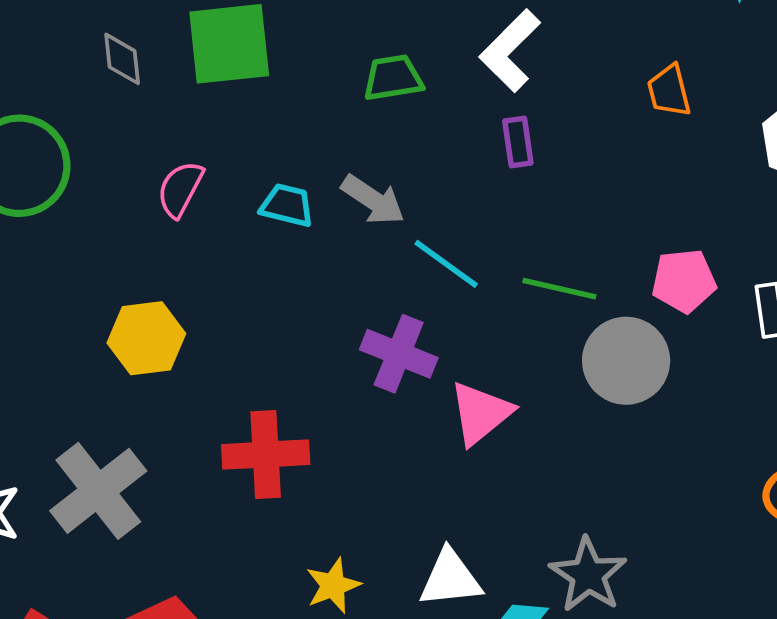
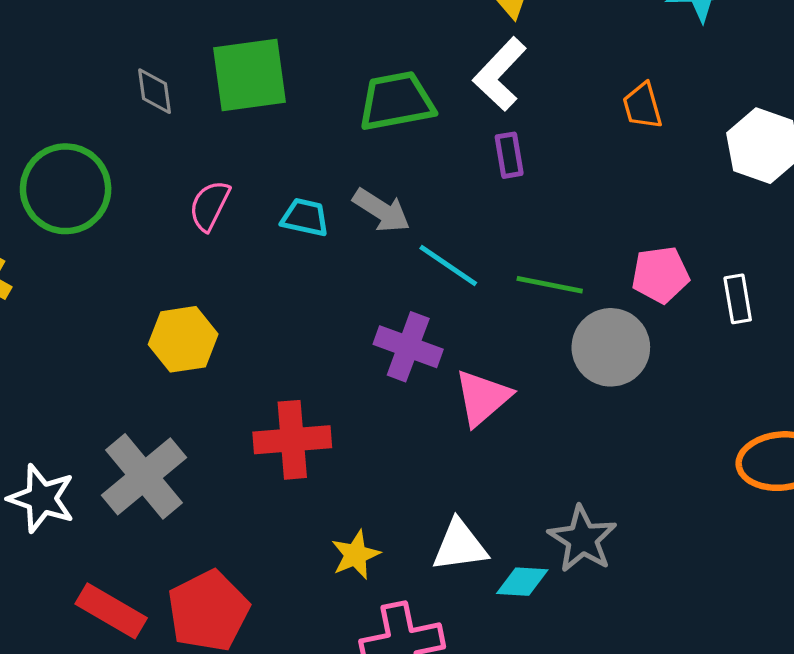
green trapezoid: (393, 78) -> (396, 101), size x1.4

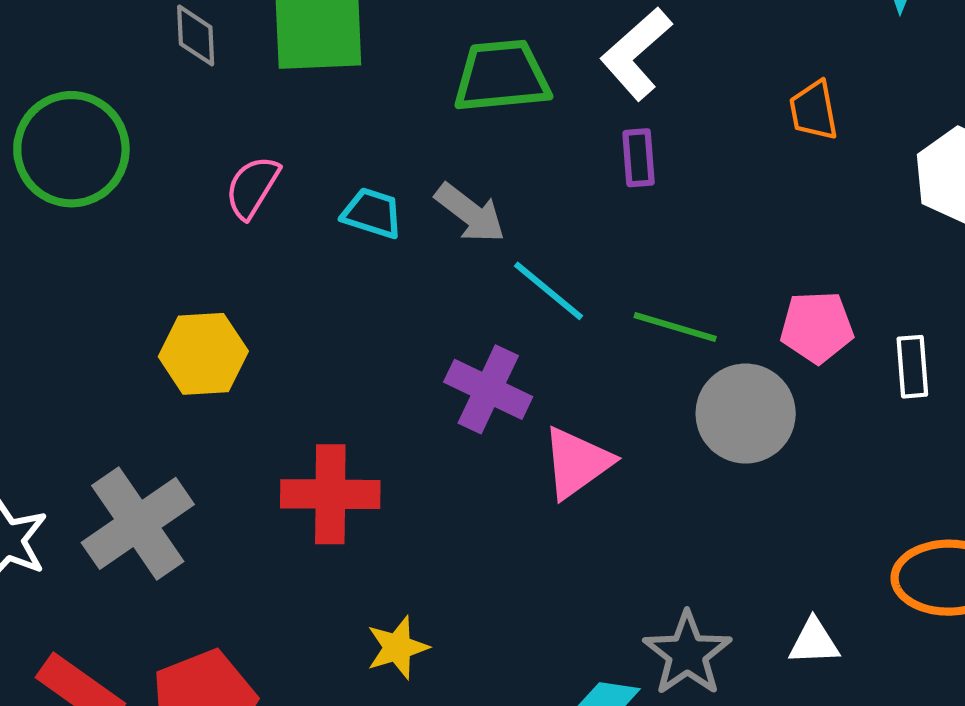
white triangle: (460, 546) -> (814, 642), moved, size x0.7

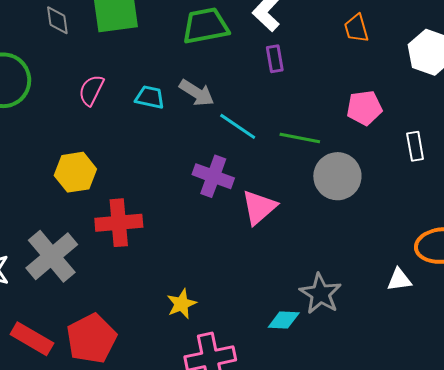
pink pentagon: (817, 327) -> (364, 108), moved
red cross: (330, 494) -> (119, 223), moved
white triangle: (814, 642) -> (399, 280), moved

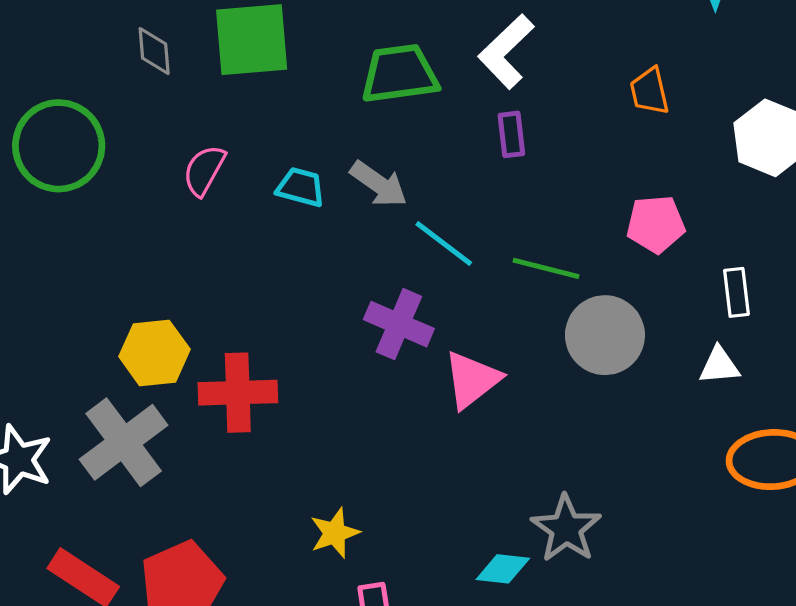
yellow hexagon: (75, 172) -> (154, 353), moved
white triangle: (399, 280) -> (719, 366), moved

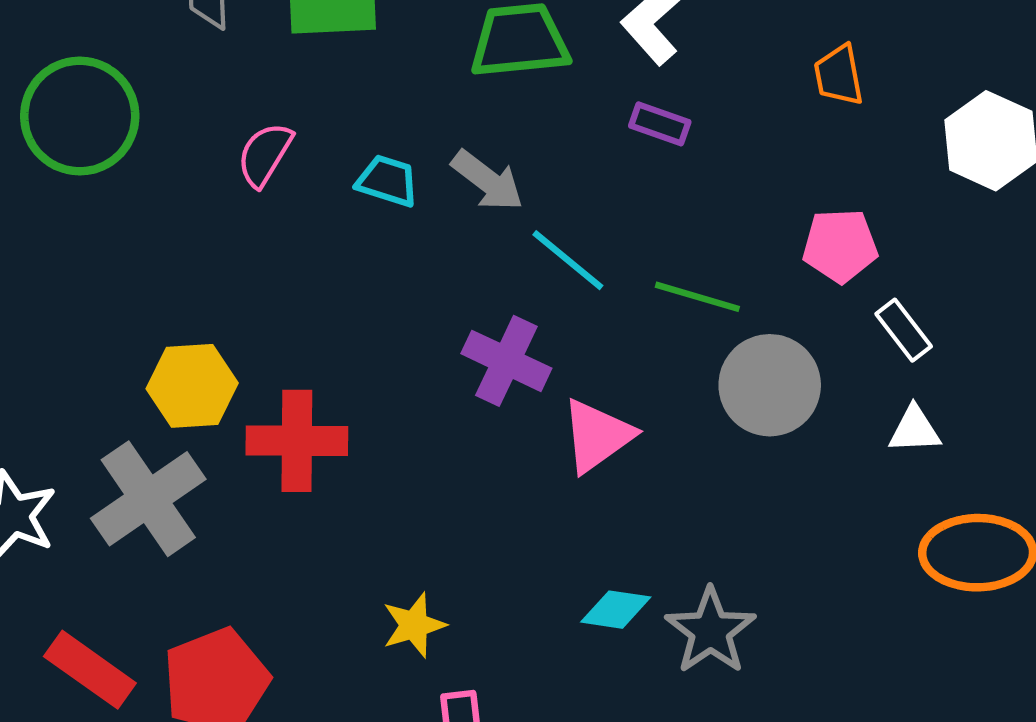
purple rectangle: (511, 134) -> (660, 124), turned -66
white rectangle: (736, 292) -> (904, 330), moved, turned -33
cyan diamond: (503, 569) -> (616, 610), moved

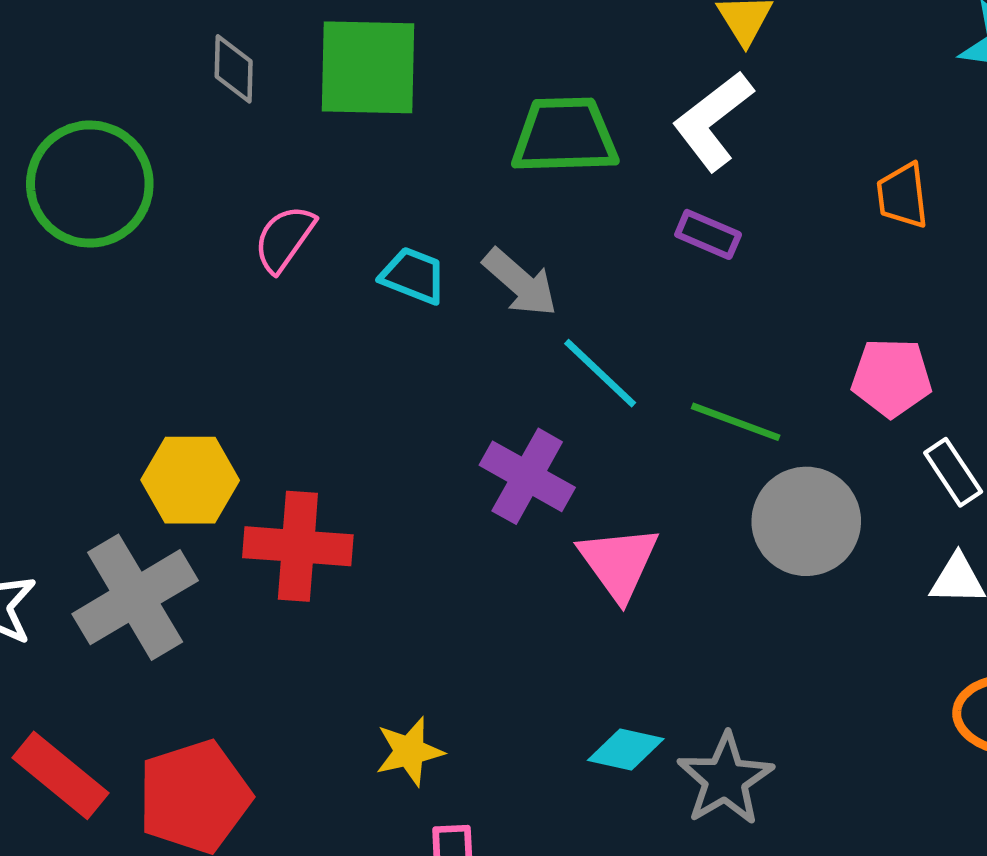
pink triangle: (597, 436) -> (619, 563), turned -34

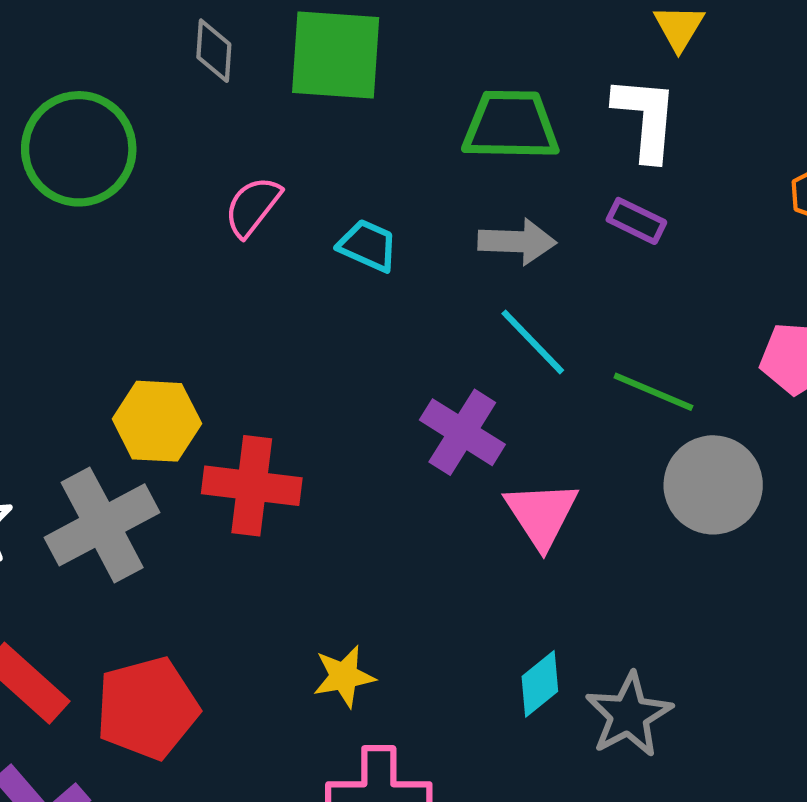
white L-shape: (713, 121) -> (646, 118), turned 130
gray arrow: (520, 283) -> (517, 242), moved, turned -42
cyan diamond: (626, 750) -> (540, 684), turned -54

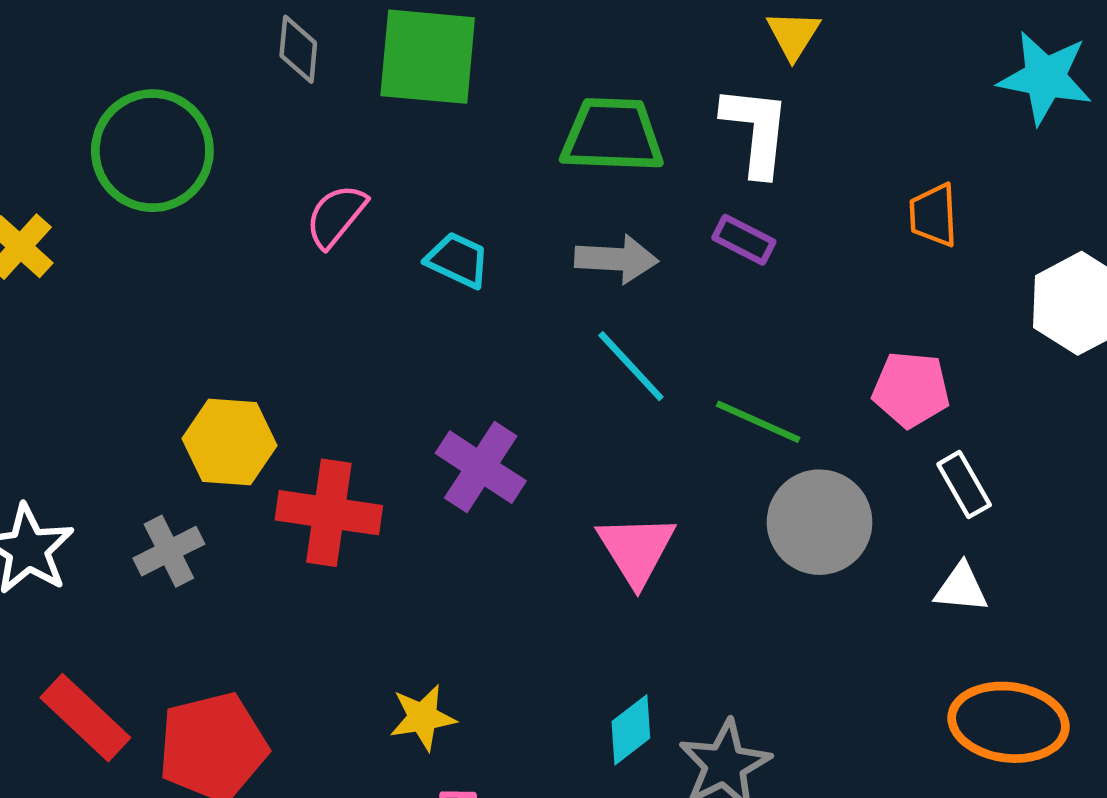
purple cross: (462, 432) -> (481, 467), moved
gray cross: (102, 525) -> (169, 551), size x0.6

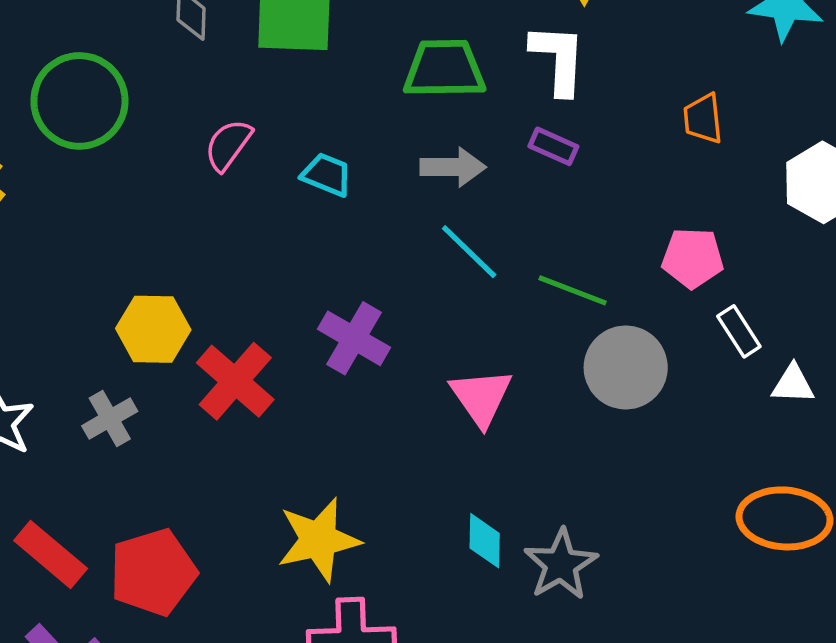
red cross: (329, 513) -> (235, 381), turned 36
white triangle: (961, 588) -> (793, 384), moved
yellow star: (423, 717) -> (319, 540), size x1.6
cyan diamond: (631, 730) -> (485, 541), turned -48

